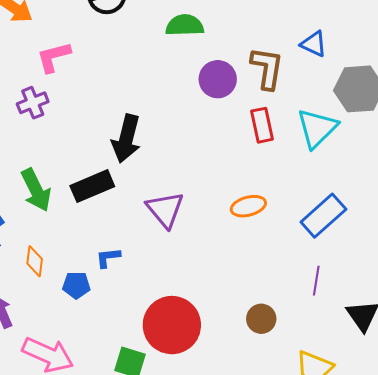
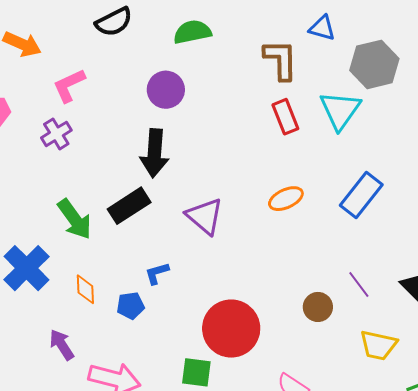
purple circle: (218, 79) -> (166, 90), moved
purple line: (316, 281) -> (359, 284), moved, turned -36

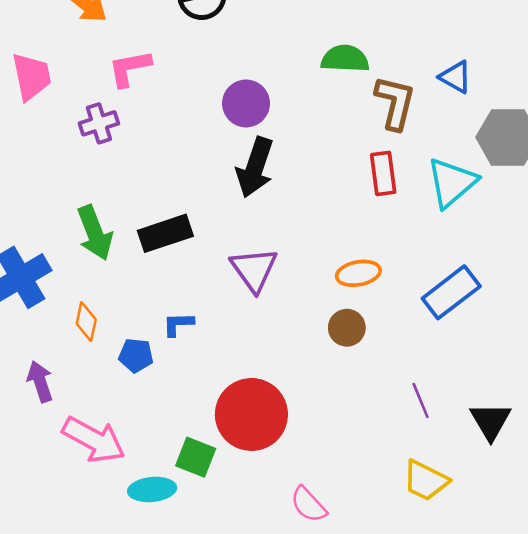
green semicircle: (192, 32) -> (345, 59), moved
black arrow: (154, 153) -> (255, 167), moved
brown circle: (318, 307) -> (347, 328), moved

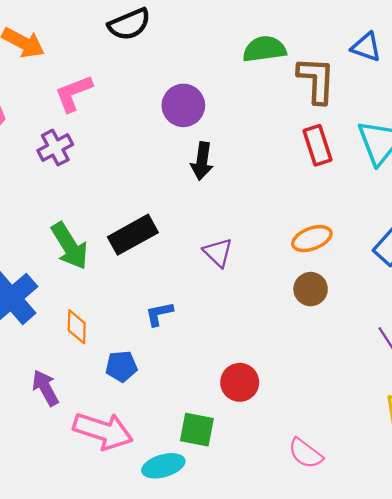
black arrow: (255, 167) -> (202, 161), size x0.7
purple triangle: (254, 270) -> (218, 252), size x0.7
blue pentagon: (136, 355) -> (121, 366), moved
red circle: (251, 414) -> (240, 382), size x0.6

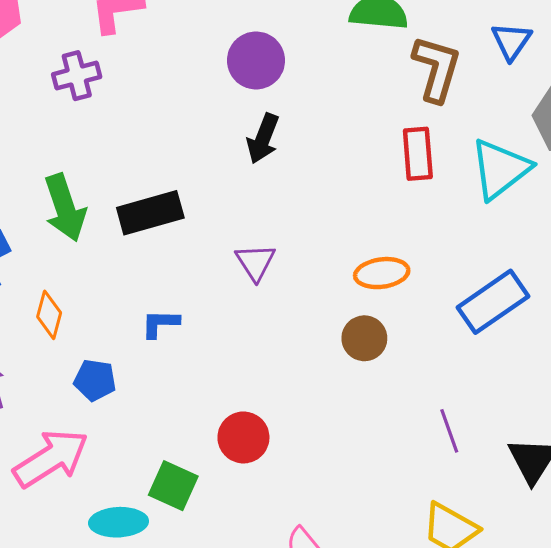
blue triangle: (366, 47) -> (511, 41), turned 32
pink arrow: (103, 431) -> (51, 458), turned -64

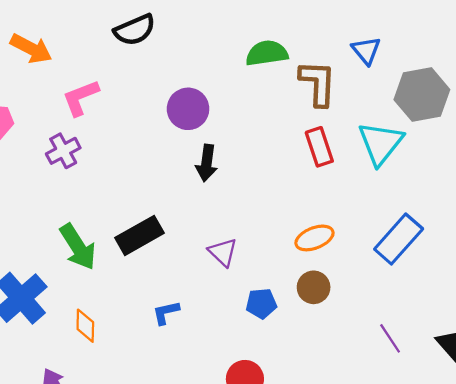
blue pentagon: (95, 380) -> (261, 303), moved

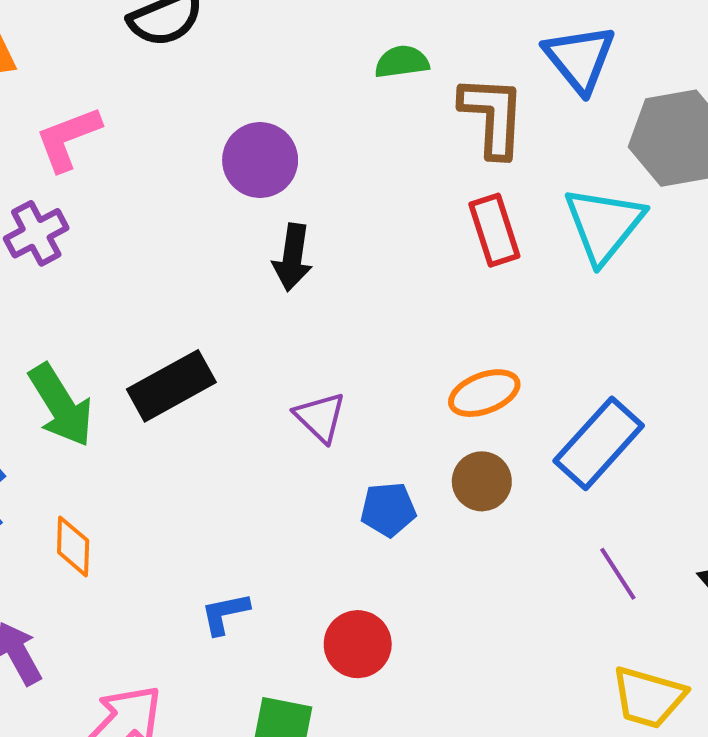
blue triangle: (366, 51) -> (580, 59), size x1.4
green semicircle: (267, 53) -> (402, 62), size x0.7
blue rectangle: (399, 239) -> (599, 443), moved
blue L-shape: (166, 313) -> (225, 613), moved

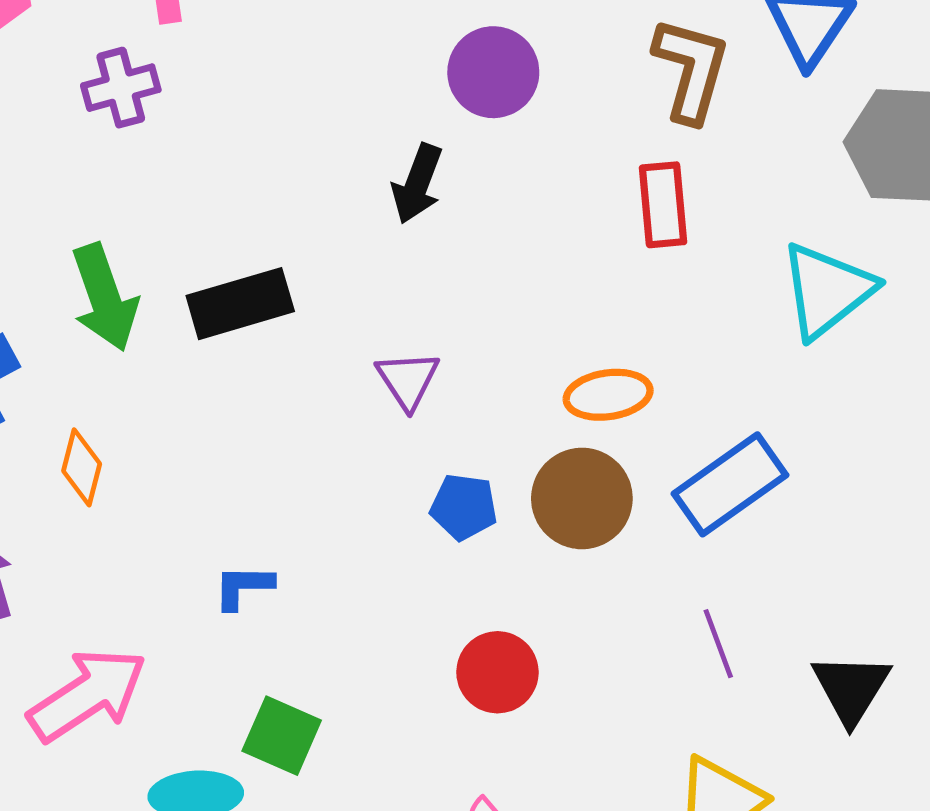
purple circle: (260, 160) -> (493, 72), moved
cyan triangle: (604, 225) -> (827, 290), moved
brown circle: (482, 481) -> (582, 498), size x1.4
red circle: (358, 644) -> (497, 672), moved

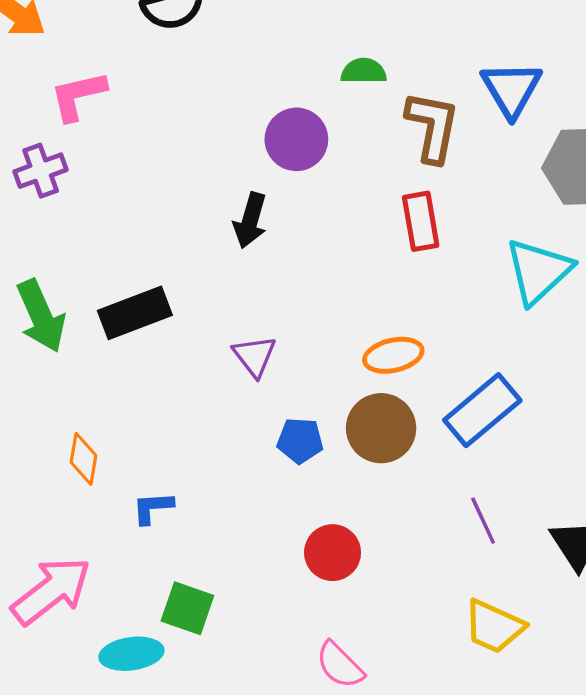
orange diamond: (82, 467) -> (83, 459), moved

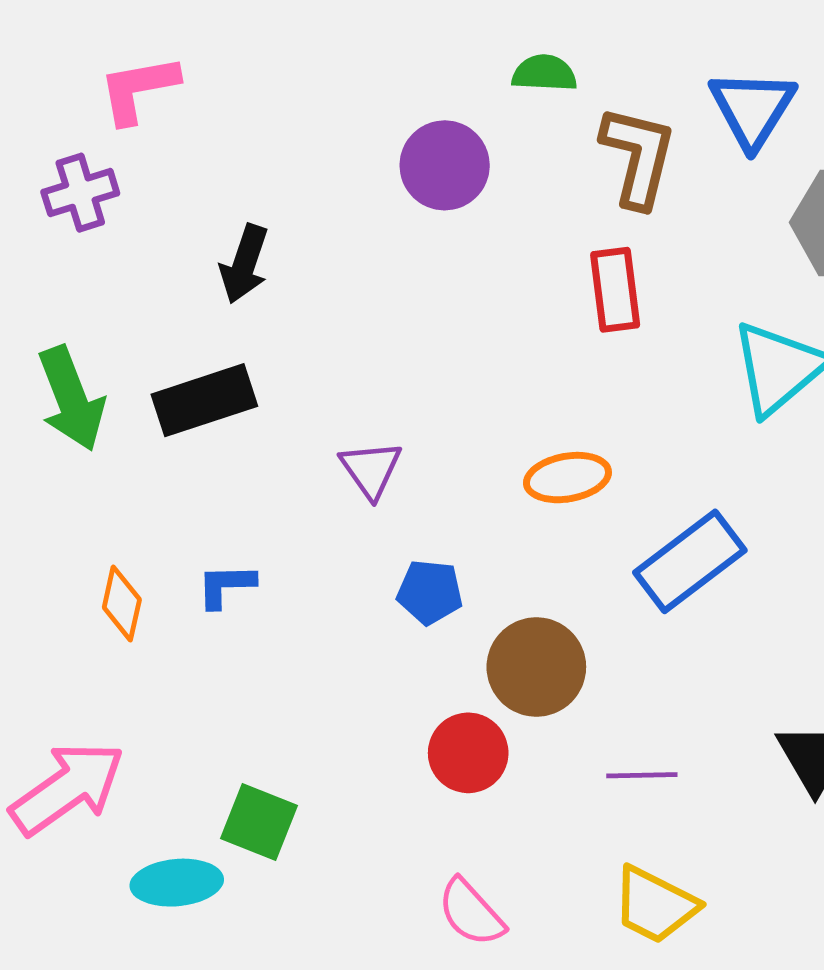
black arrow: (250, 220) -> (244, 264), moved
brown circle: (381, 428) -> (536, 667), moved
blue L-shape: (153, 508) -> (226, 586), moved
purple line: (483, 521) -> (642, 775), moved, turned -69
yellow trapezoid: (494, 627) -> (655, 905), moved

